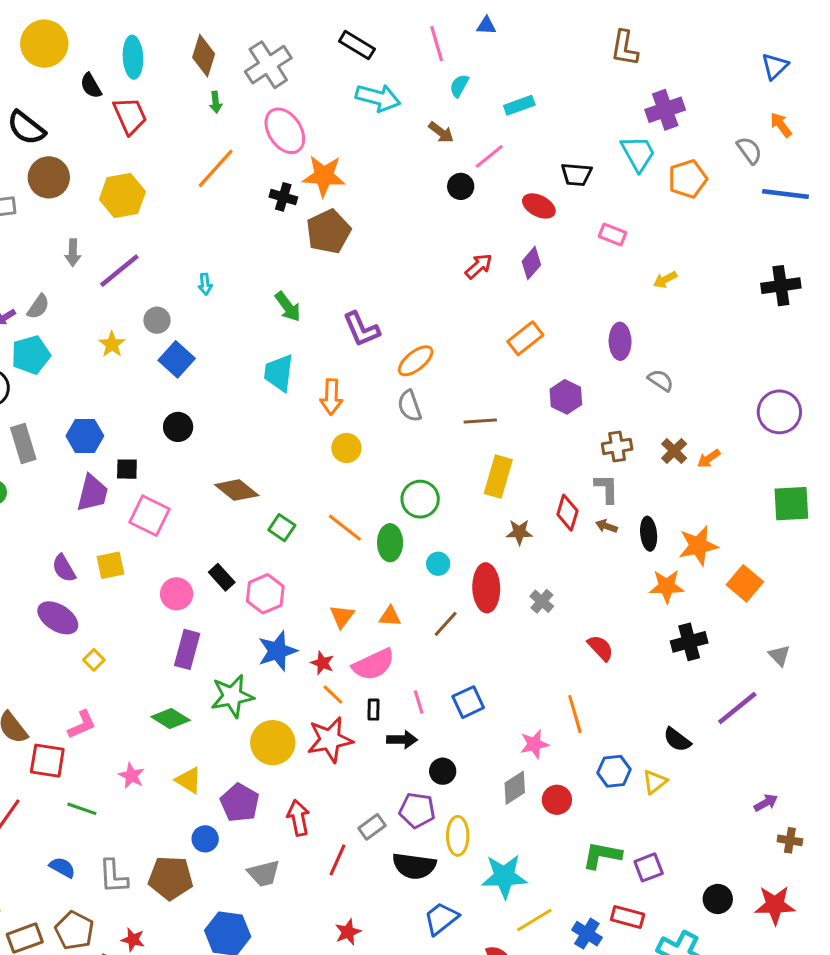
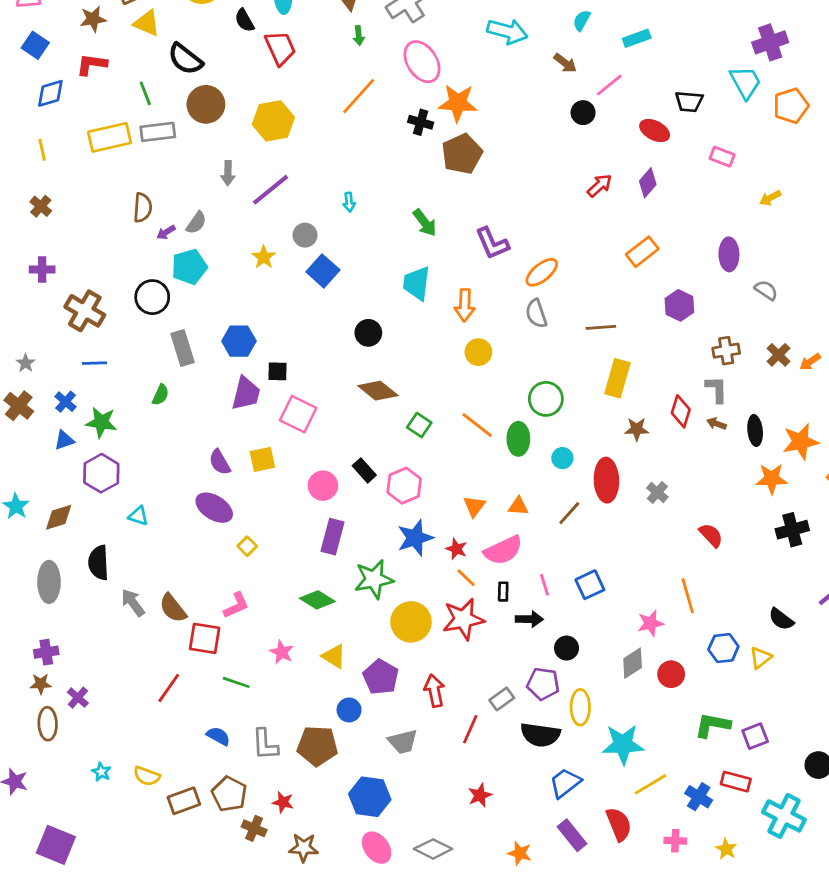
black circle: (178, 427) -> (368, 333), moved

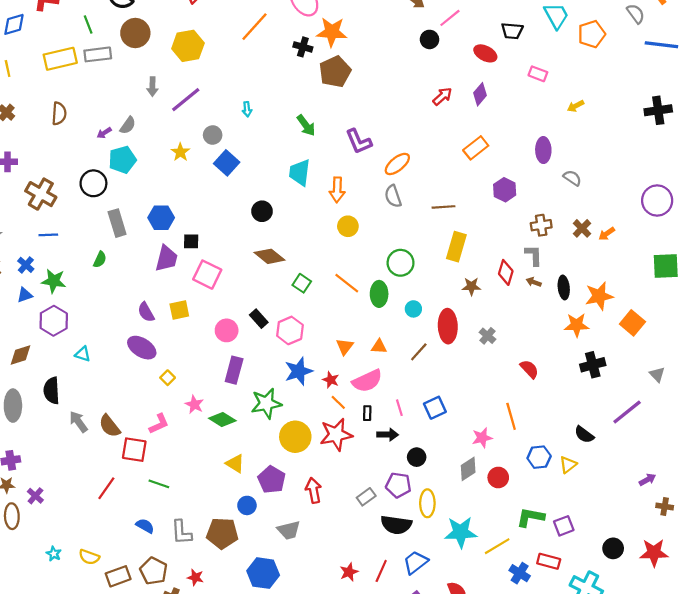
brown semicircle: (143, 208) -> (59, 114), moved
pink star: (282, 652) -> (194, 404), moved
red line: (470, 729) -> (381, 571), moved
yellow line: (650, 784) -> (497, 546), moved

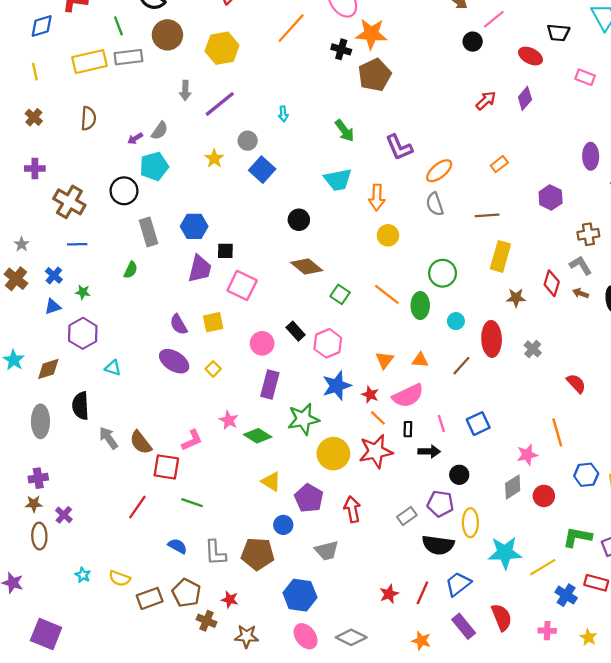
orange rectangle: (476, 148) -> (499, 164), moved, size x0.7
cyan trapezoid: (300, 173) -> (338, 180), turned -108
gray L-shape: (534, 255) -> (581, 265), turned -30
green star: (54, 281) -> (83, 292), size x0.6
yellow square: (168, 378) -> (213, 369), moved

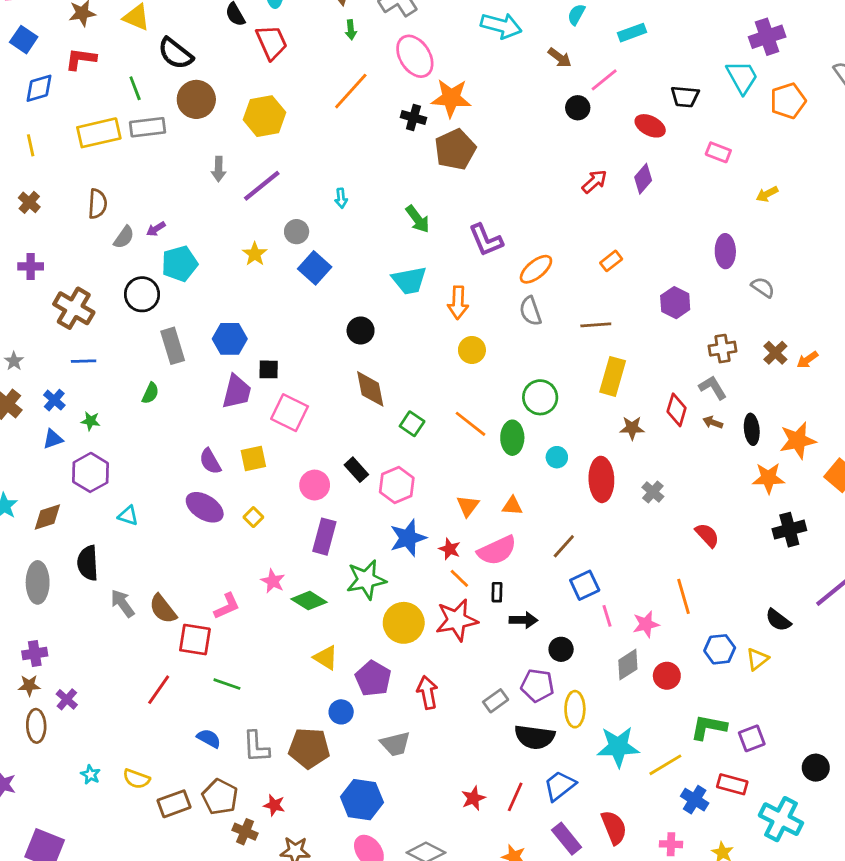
gray semicircle: (160, 131) -> (124, 237), moved
brown diamond: (307, 267) -> (370, 389), turned 40
brown line: (461, 366) -> (564, 546), moved
pink line: (441, 424) -> (607, 616), moved

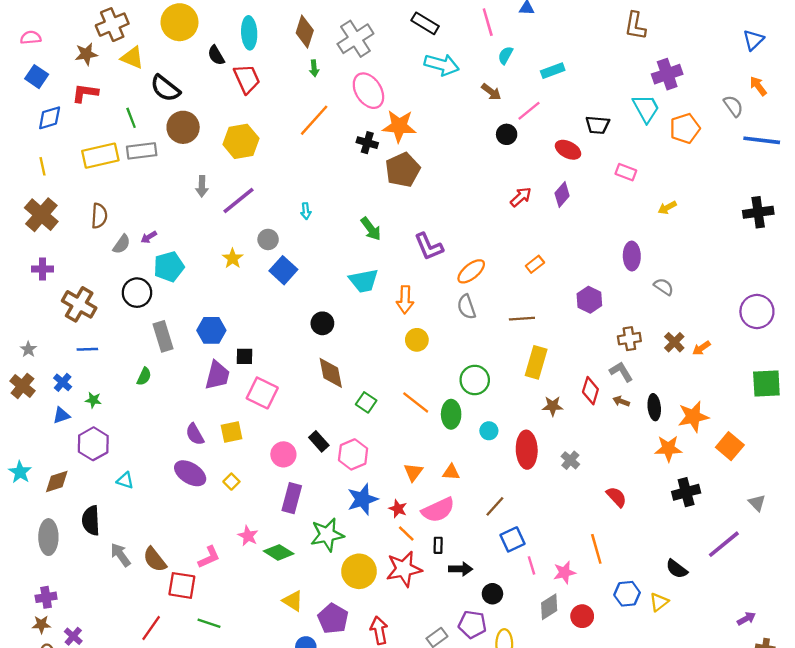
brown cross: (29, 202) -> (41, 215), size x1.8

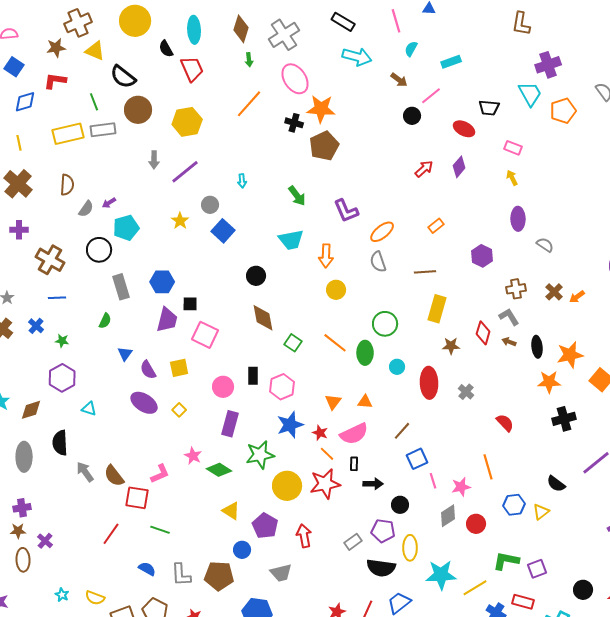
yellow arrow: (667, 208) -> (512, 178), moved, turned 91
blue triangle: (61, 415) -> (125, 354), moved, turned -35
black rectangle: (319, 441) -> (253, 376), turned 42

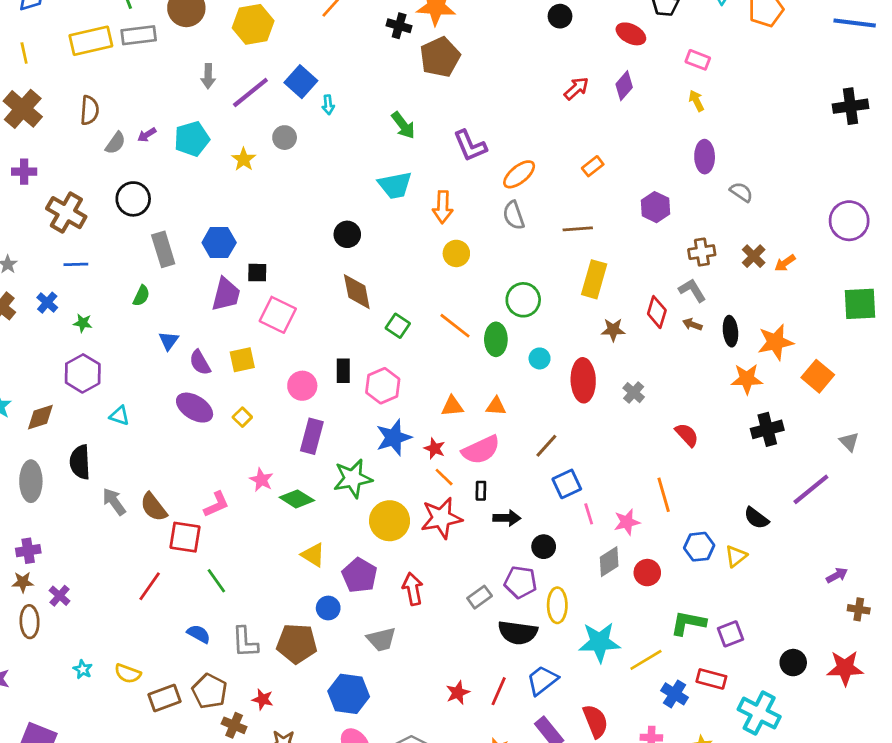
cyan pentagon: (126, 228) -> (192, 139), moved
blue square: (223, 231) -> (301, 82), moved
orange triangle: (333, 402) -> (452, 406), turned 48
green line: (160, 530) -> (216, 581), turned 36

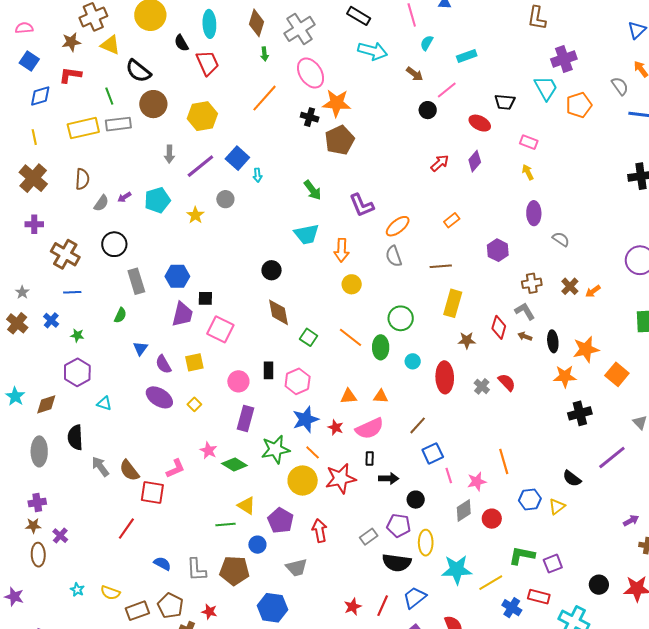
red semicircle: (687, 435) -> (507, 382), moved
orange line: (444, 477) -> (313, 452), moved
green line: (216, 581) -> (225, 525), moved, turned -60

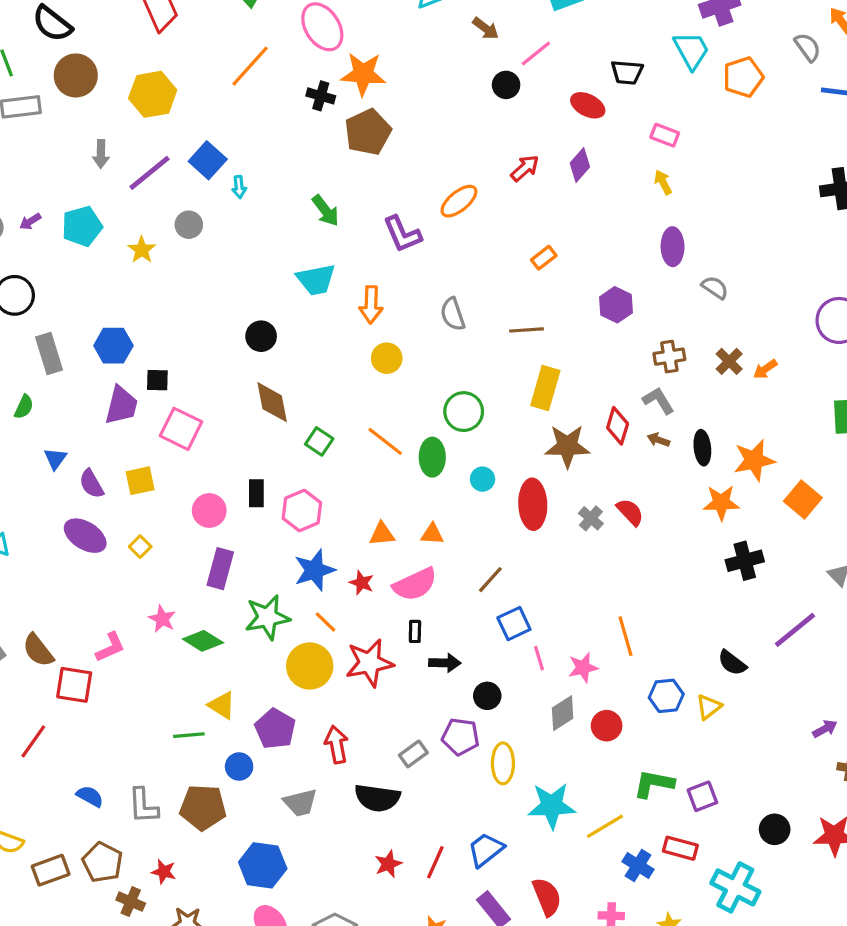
orange ellipse: (398, 226) -> (459, 201), moved
brown star: (467, 340) -> (567, 446), size x1.6
black semicircle: (397, 563) -> (377, 798), moved

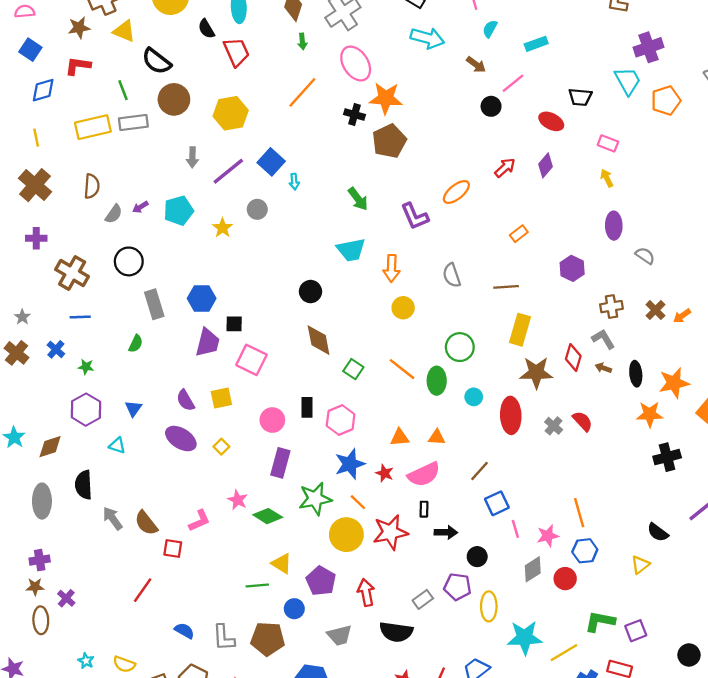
blue triangle: (55, 459) -> (133, 408), moved
red square: (74, 685) -> (173, 548), size x0.7
blue hexagon: (666, 696) -> (585, 551), moved

